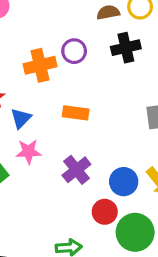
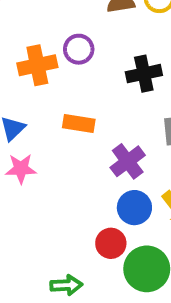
black cross: (126, 48) -> (144, 74), moved
purple cross: (76, 170) -> (128, 161), moved

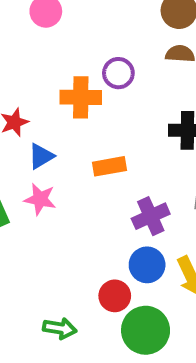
purple circle: (79, 49) -> (118, 73), moved
orange rectangle: (79, 123) -> (109, 166), turned -32

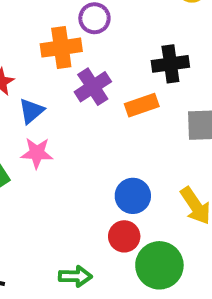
orange rectangle: (109, 166) -> (142, 105), moved
purple cross: (151, 216) -> (93, 87), moved
blue circle: (147, 265) -> (133, 196), moved

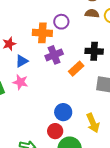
orange rectangle: (142, 105) -> (76, 69), turned -35

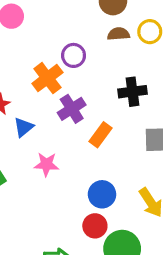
orange cross: (42, 33) -> (47, 78), turned -30
orange rectangle: (76, 69) -> (101, 135), moved
pink star: (20, 82) -> (46, 164), moved

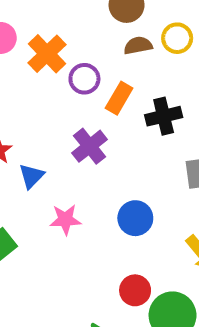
orange cross: (47, 78) -> (47, 54), moved
orange rectangle: (101, 135) -> (119, 98), moved
blue circle: (102, 194) -> (135, 218), moved

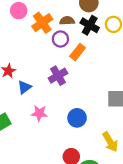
brown semicircle: (138, 45) -> (67, 21), moved
black cross: (164, 116) -> (90, 25), moved, turned 36

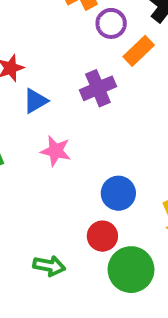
blue circle: (77, 118) -> (118, 193), moved

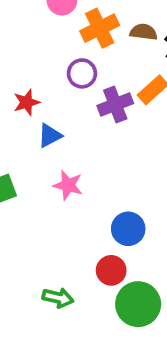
purple circle: (111, 23) -> (82, 73), moved
purple cross: (98, 88) -> (115, 104), moved

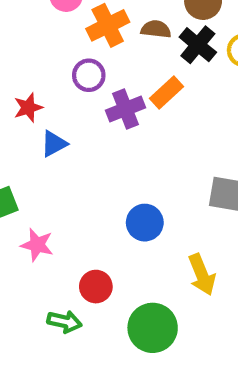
pink star: (68, 185) -> (37, 245), moved
blue circle: (128, 229) -> (145, 223), moved
red circle: (111, 270) -> (96, 287), moved

